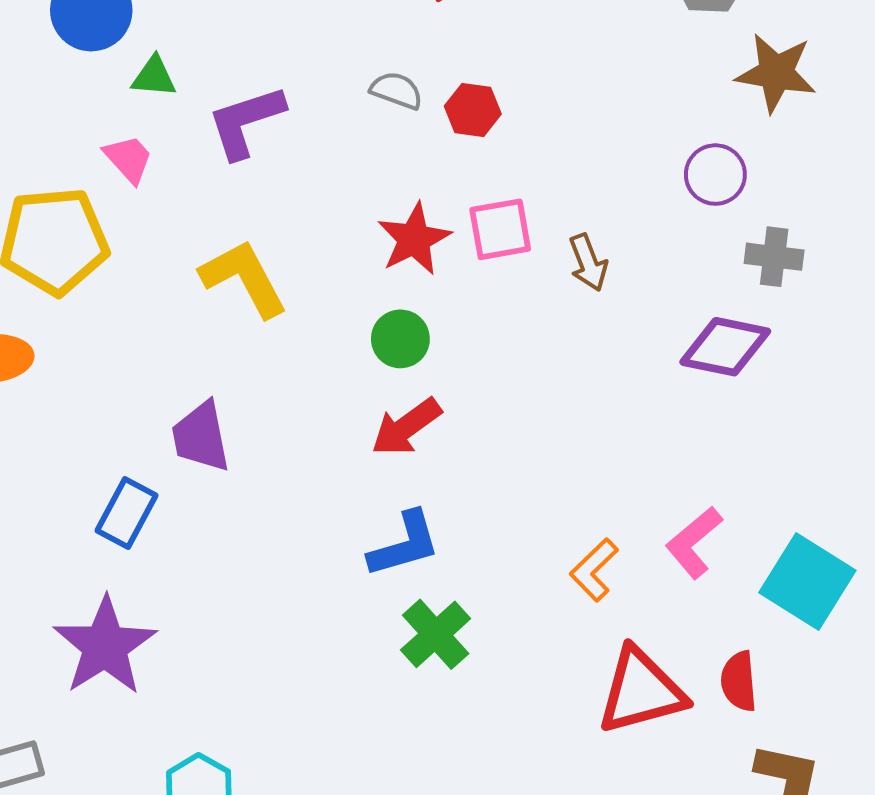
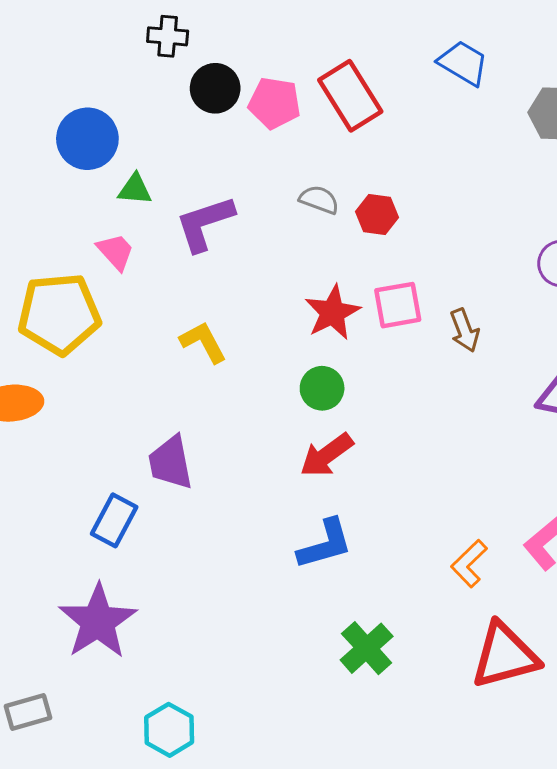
yellow L-shape: (244, 278) -> (203, 342), size x0.7
green cross: (436, 634) -> (367, 648), moved

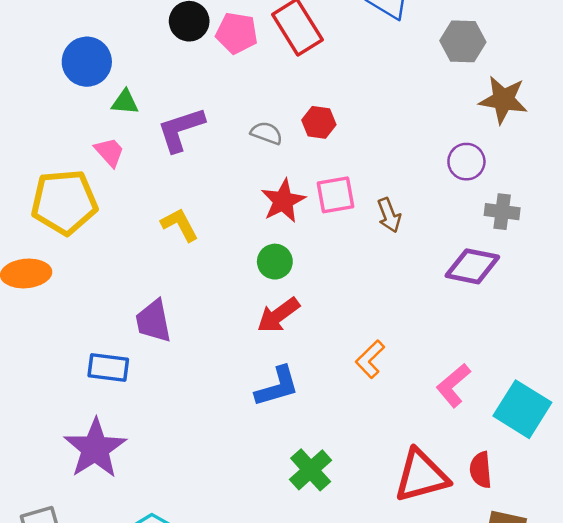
gray semicircle: (319, 200) -> (267, 133), moved
blue rectangle: (114, 520) -> (108, 368), turned 69
orange L-shape: (469, 563) -> (370, 359), moved

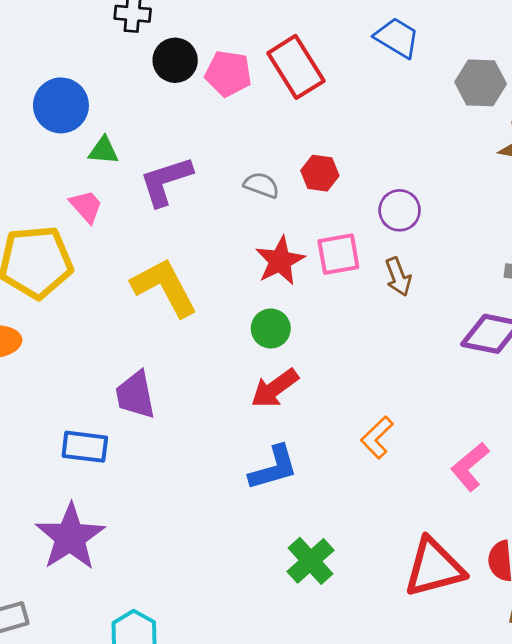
purple circle: (466, 162) -> (400, 210), moved
yellow L-shape: (180, 225) -> (165, 287), size x1.6

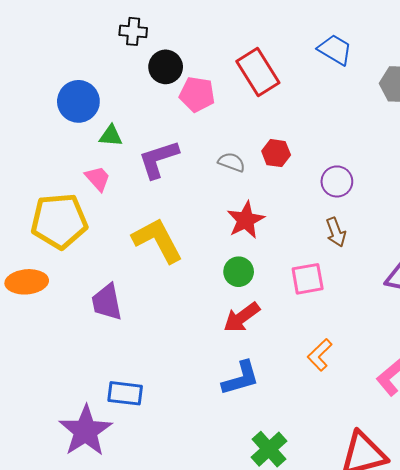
pink pentagon: (228, 74) -> (197, 94), moved
pink square: (338, 254) -> (308, 279), moved
purple trapezoid: (135, 395) -> (107, 302), moved
blue rectangle: (85, 447) -> (125, 393), moved

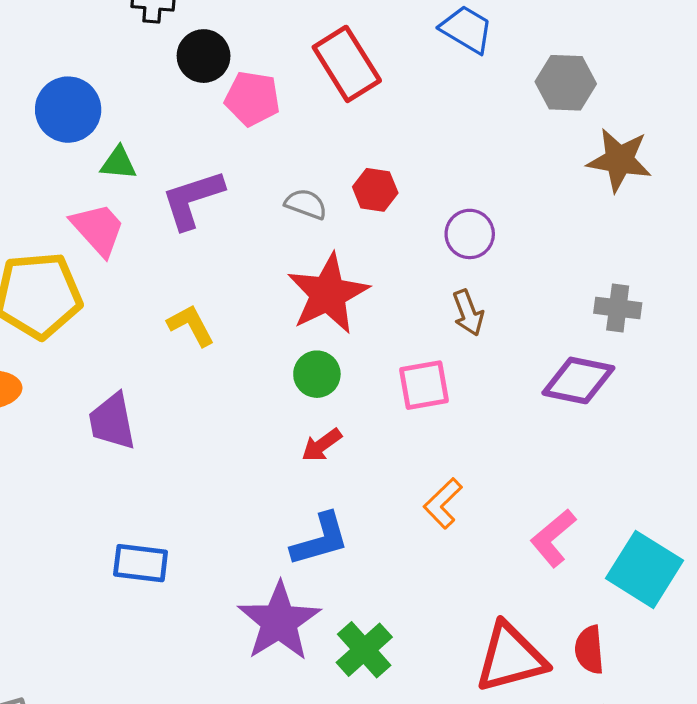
pink trapezoid: (98, 178) -> (98, 229), size x1.4
red star: (246, 220) -> (328, 294), size x1.4
yellow L-shape: (157, 240) -> (191, 325), size x0.6
red arrow: (242, 317) -> (322, 445), size x0.7
purple star: (86, 431) -> (279, 621), moved

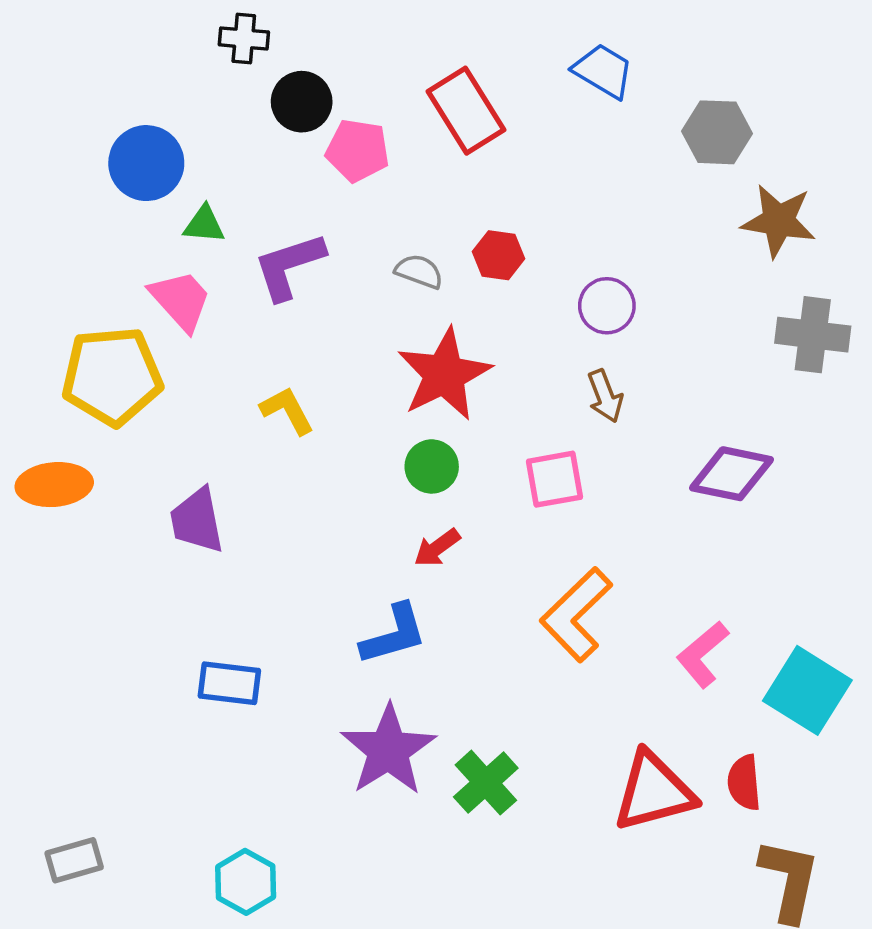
gray cross: (618, 308) -> (813, 335), moved, size x1.4
orange L-shape: (443, 503) -> (576, 615), size x1.6
blue L-shape: (320, 540) -> (394, 634), moved

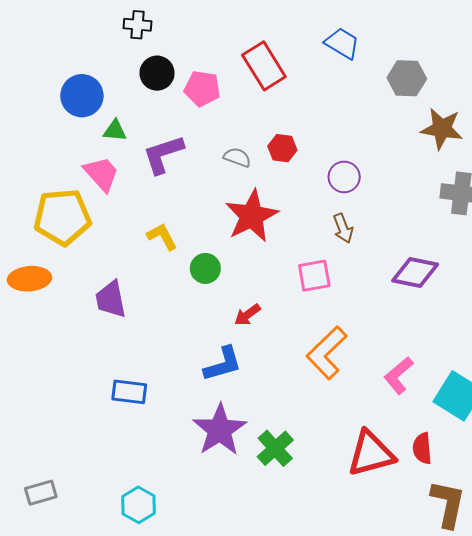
black circle: (302, 102) -> (157, 73), moved
green circle: (432, 466) -> (205, 268), moved

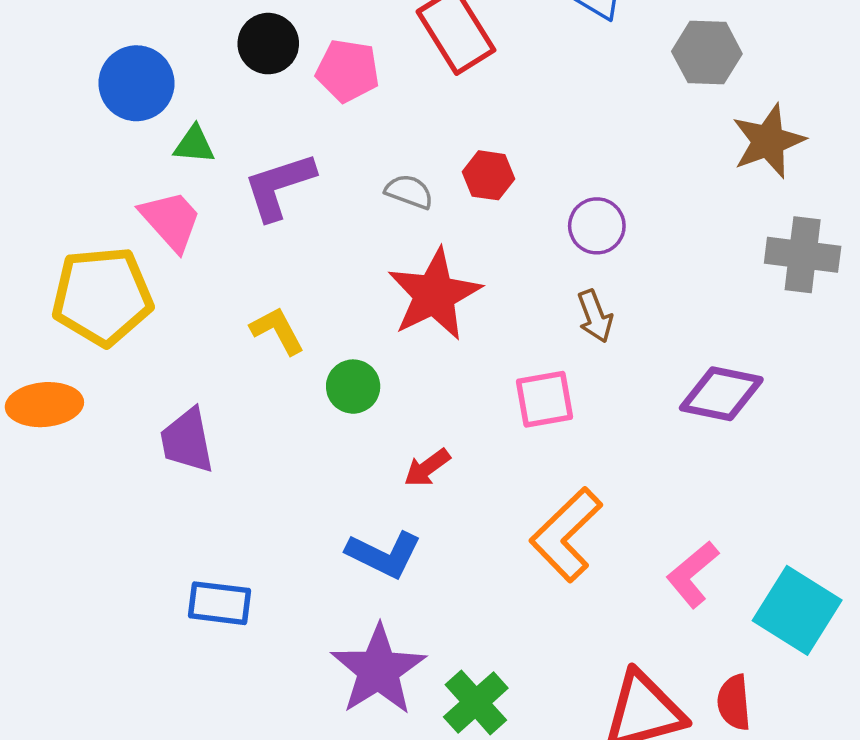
brown star: (442, 129) -> (768, 141), turned -30
blue L-shape: (223, 364) -> (384, 554), turned 42

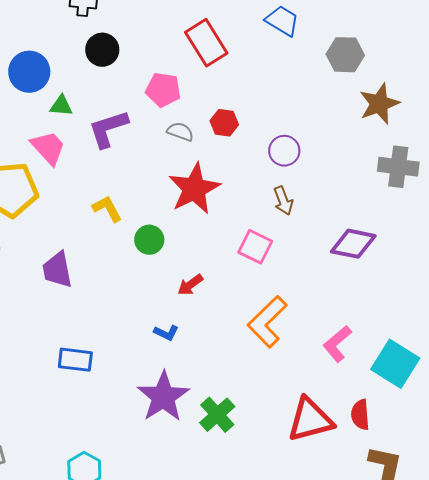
pink pentagon: (348, 71) -> (163, 90), moved
pink square: (544, 399) -> (255, 247), turned 36
blue L-shape: (384, 554) -> (166, 333), size x0.6

